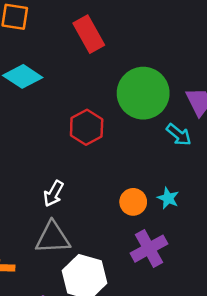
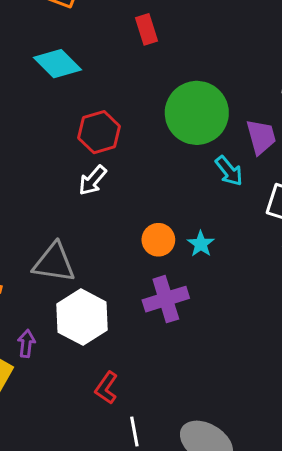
red rectangle: (89, 34) -> (147, 29), size x0.7
red hexagon: (87, 127) -> (99, 132), moved
white arrow: (53, 194) -> (93, 180), moved

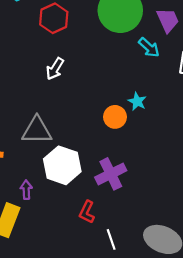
red hexagon: (99, 132) -> (54, 18), moved
orange circle: (158, 240) -> (115, 117), moved
purple cross: (166, 299) -> (111, 174), moved

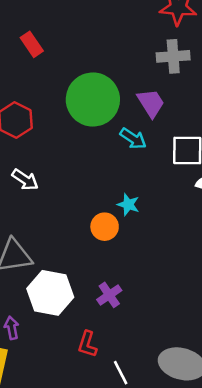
white arrow: (55, 69) -> (25, 180), turned -80
purple cross: (111, 174) -> (109, 295), size x0.7

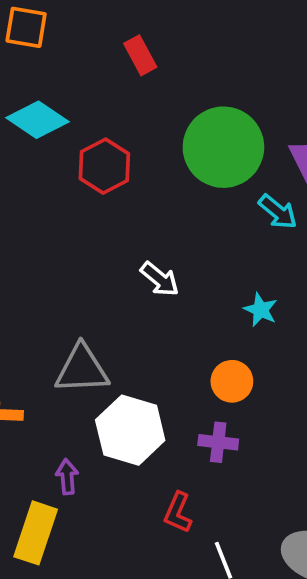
white arrow: (25, 180) -> (160, 279), moved
orange circle: (105, 227) -> (232, 381), moved
purple cross: (109, 295) -> (218, 442), turned 35

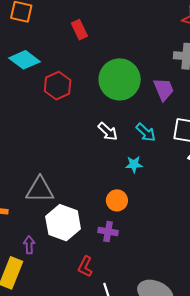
cyan arrow: (278, 212) -> (146, 132), moved
white arrow: (160, 279) -> (108, 131), moved
cyan star: (261, 310) -> (134, 164), turned -30

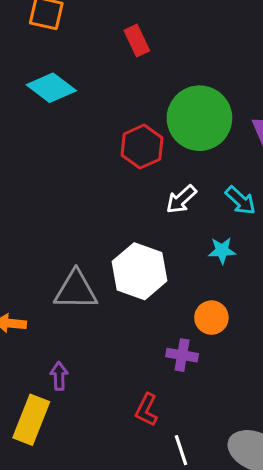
red hexagon: (58, 86) -> (142, 147), moved
white arrow: (108, 131) -> (181, 199), turned 95
orange circle: (117, 200) -> (211, 318), moved
white hexagon: (63, 223) -> (140, 271), moved

